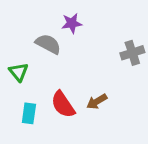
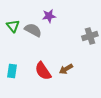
green triangle: (19, 72) -> (13, 26), moved
cyan rectangle: (29, 113) -> (12, 71), moved

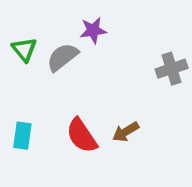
gray semicircle: (33, 30) -> (62, 57), turned -66

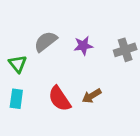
purple star: (93, 30) -> (83, 46), moved
green triangle: (24, 49) -> (18, 64), moved

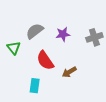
cyan rectangle: (16, 99) -> (35, 86), moved
red semicircle: (60, 99) -> (45, 60), moved

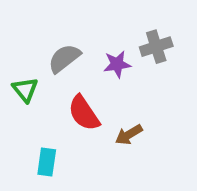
gray cross: (94, 37) -> (156, 47), moved
cyan rectangle: (35, 86) -> (47, 162), moved

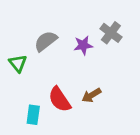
gray cross: (156, 47) -> (111, 33), turned -35
red semicircle: (84, 113) -> (60, 99), moved

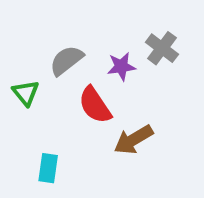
brown arrow: (92, 95) -> (133, 140), size x1.4
red semicircle: (60, 99) -> (95, 105), moved

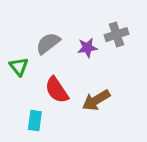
gray cross: (162, 48) -> (117, 35), turned 35
red semicircle: (95, 105) -> (57, 90), moved

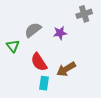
gray cross: (117, 35) -> (84, 14), moved
cyan rectangle: (35, 121) -> (44, 83), moved

